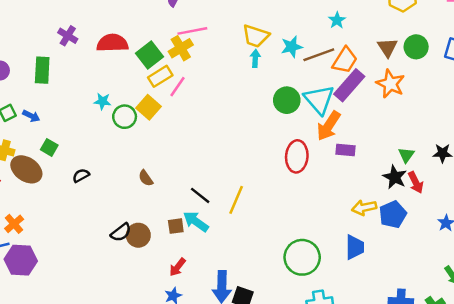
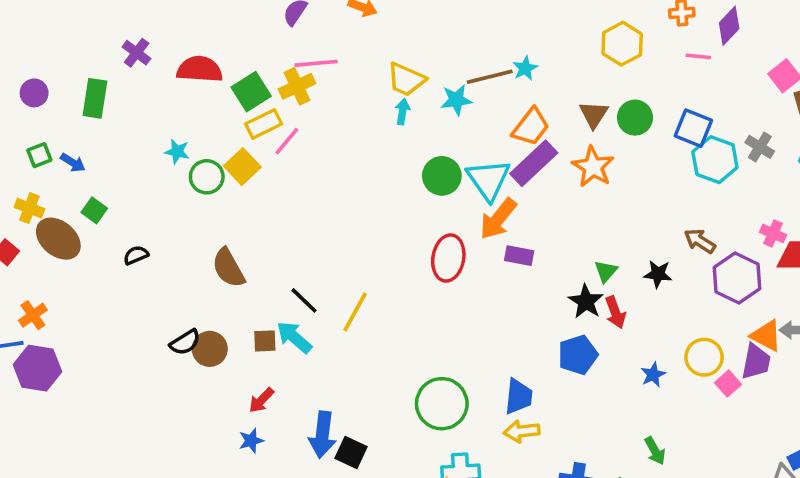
brown line: (319, 55) -> (490, 77), moved
brown semicircle: (146, 178) -> (228, 268), size x1.6
yellow arrow: (364, 208) -> (522, 431), moved

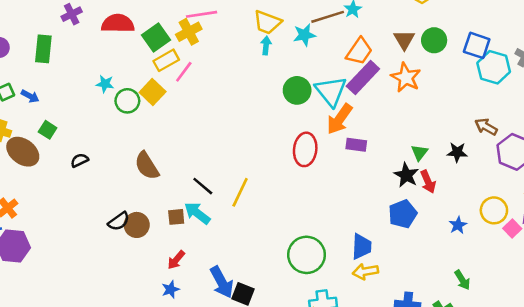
purple cross: (137, 53) -> (72, 14), turned 30
blue arrow: (322, 435) -> (222, 282), turned -32

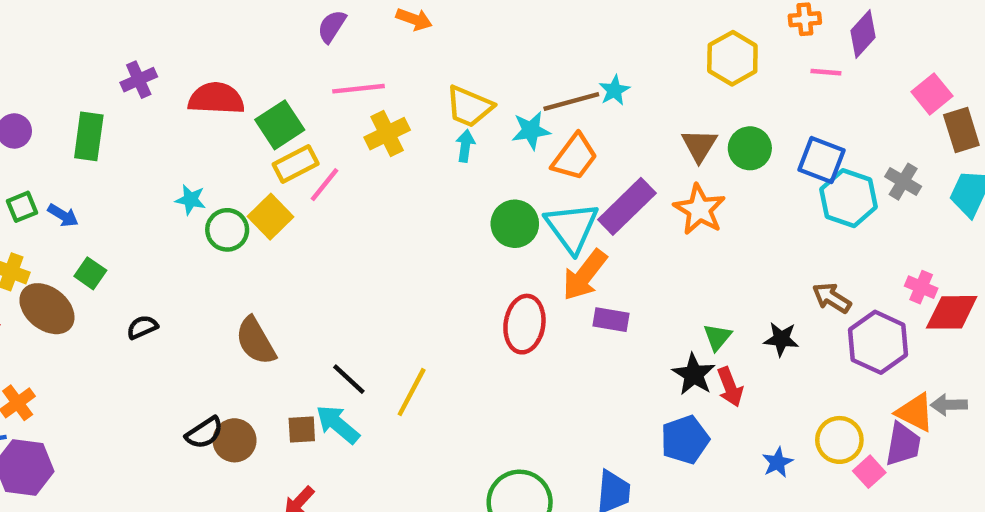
yellow cross: (189, 32) -> (387, 134), moved
orange trapezoid: (359, 51) -> (575, 157), moved

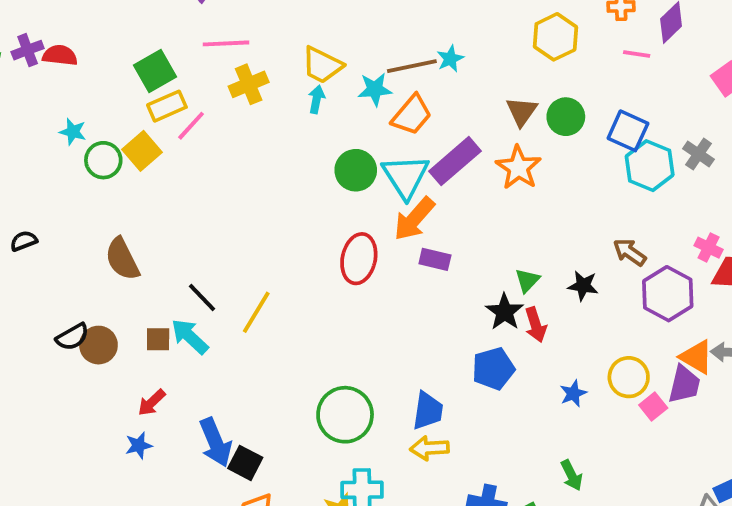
purple cross: (139, 80) -> (28, 50), moved
red semicircle: (216, 99) -> (60, 55), moved, size x0.7

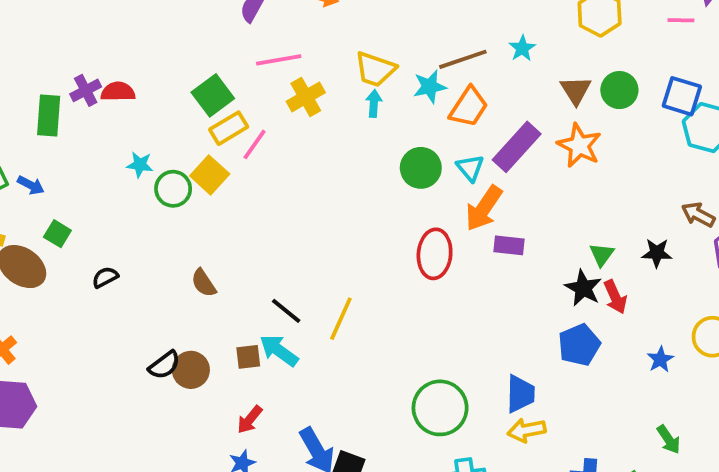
cyan star: (450, 59) -> (522, 48), moved
cyan triangle: (406, 176) -> (470, 168), size x0.6
brown semicircle: (122, 259) -> (204, 283), size x0.7

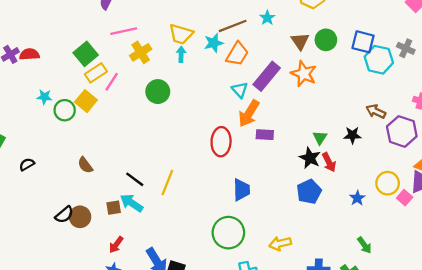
green circle: (421, 168) -> (158, 92), moved
blue trapezoid: (520, 394) -> (242, 190), moved

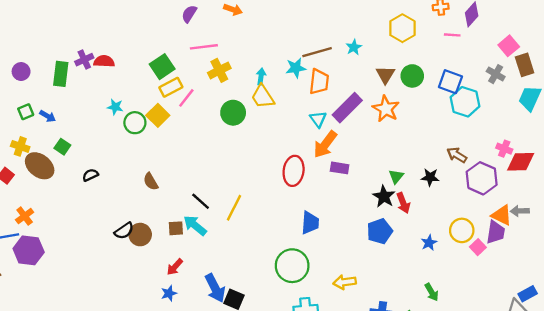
yellow trapezoid: (181, 34) -> (263, 97), moved, turned 35
gray cross: (406, 48) -> (496, 74), moved
orange trapezoid: (237, 54) -> (319, 82), turned -30

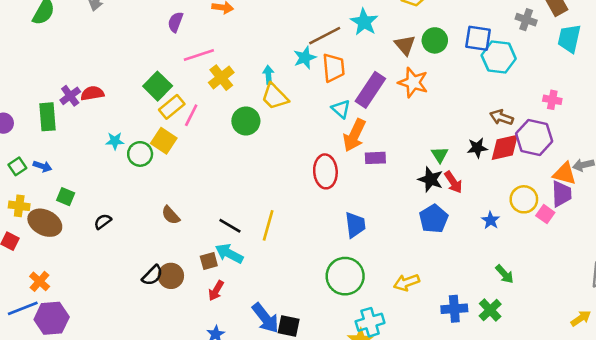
cyan star: (354, 47) -> (364, 22), size x1.5
red diamond: (521, 162) -> (505, 147), moved
red arrow: (175, 267) -> (216, 291), moved

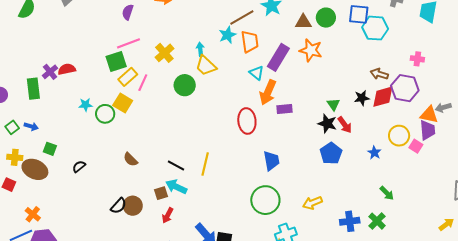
brown triangle: (405, 45) -> (303, 22), turned -48
pink line: (199, 55) -> (129, 43), moved
green square: (158, 86) -> (116, 61), turned 30

